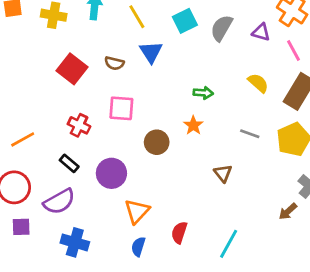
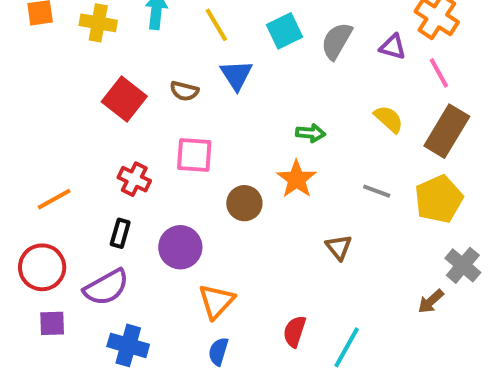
orange star: (193, 125) -> (297, 179), size x1.4
black rectangle: (69, 163) -> (120, 233), turned 66
red semicircle: (179, 233) -> (295, 331), moved

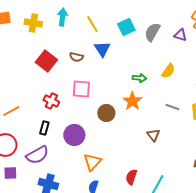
yellow semicircle: (389, 119) -> (168, 71), moved, turned 84

